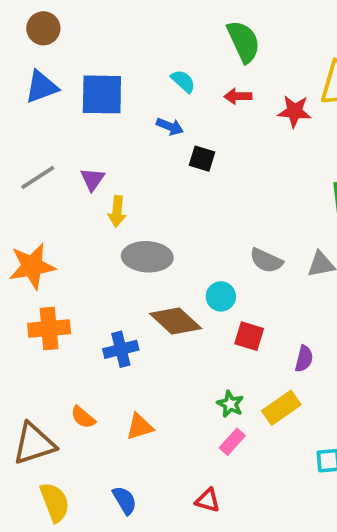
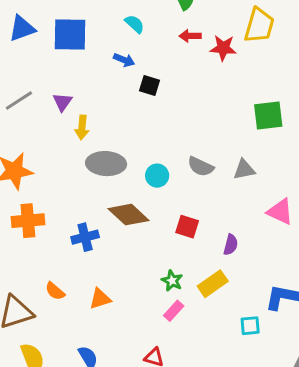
red arrow: (238, 96) -> (190, 36), moved
cyan circle: (221, 296) -> (157, 176), moved

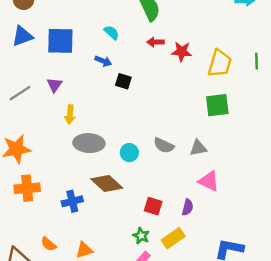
yellow trapezoid: (259, 25) -> (220, 63), moved
purple triangle: (62, 102) -> (54, 85), moved
pink triangle: (280, 212) -> (209, 181), moved
red square: (187, 227) -> (153, 206), moved

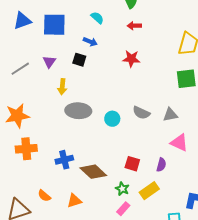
red star: (182, 52) -> (131, 59), moved
black square: (123, 81) -> (79, 60), moved
brown diamond: (107, 183) -> (93, 172), moved

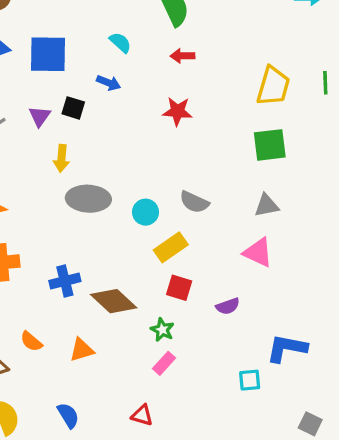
black square: (79, 60) -> (73, 108), moved
gray triangle: (170, 115) -> (266, 205), moved
purple semicircle: (161, 165) -> (228, 306), moved, turned 56
yellow rectangle: (149, 191) -> (171, 247), moved

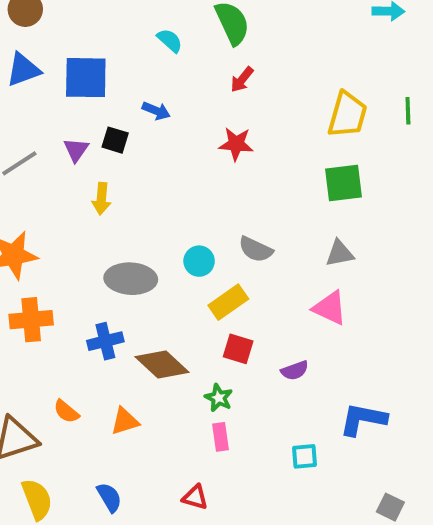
cyan semicircle: (120, 42) -> (170, 40), moved
red arrow: (182, 56) -> (242, 80), turned -50
gray ellipse: (88, 199) -> (131, 279), moved
pink rectangle: (164, 363) -> (221, 437), turned -50
cyan square: (250, 380) -> (304, 456), moved

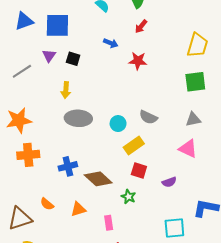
blue arrow: (156, 111) -> (111, 43), moved
purple triangle: (76, 150) -> (49, 56), moved
gray ellipse: (131, 279) -> (78, 118), moved
pink rectangle: (221, 437) -> (109, 223), moved
cyan square: (304, 456) -> (174, 228), size x1.5

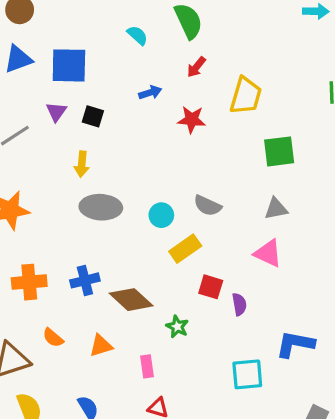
blue arrow: (111, 43) -> (150, 93), turned -40
yellow trapezoid: (197, 45) -> (246, 96), moved
orange cross: (28, 155) -> (29, 282), moved
red square: (139, 171) -> (211, 287), moved
purple semicircle: (169, 182) -> (239, 304), turned -80

